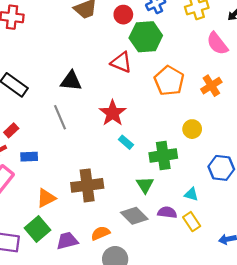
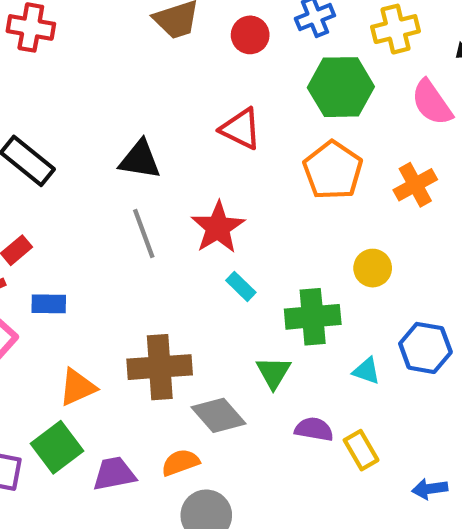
green hexagon: (146, 37) -> (341, 87), moved
gray line: (60, 117) -> (144, 233), moved
cyan triangle: (191, 194) -> (366, 371), moved
gray diamond: (134, 216) -> (219, 415), moved

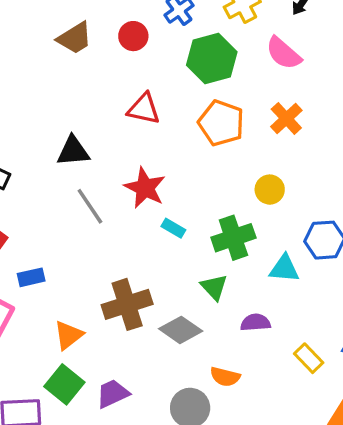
cyan triangle: (366, 371) -> (284, 269), size x1.4
yellow rectangle: (361, 450) -> (309, 358), moved
orange semicircle: (180, 462) -> (225, 377), moved, turned -132

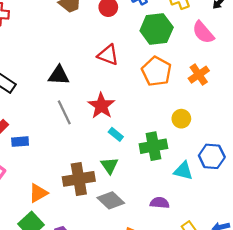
blue rectangle: (31, 277) -> (20, 142), moved
green triangle: (214, 287) -> (110, 166), moved

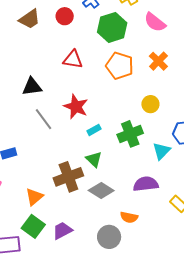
cyan rectangle: (116, 134) -> (94, 130), turned -56
cyan triangle: (183, 171) -> (161, 151), turned -48
purple semicircle: (160, 203) -> (146, 184), size x1.4

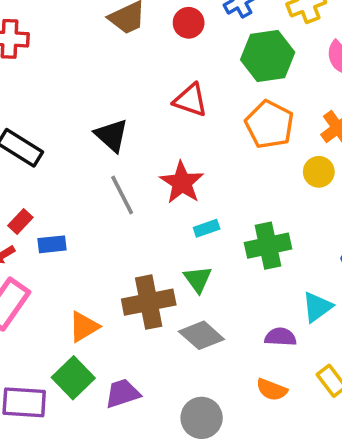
black triangle: (32, 87) -> (112, 135), turned 40
yellow circle: (150, 104) -> (319, 172), moved
cyan triangle: (161, 151) -> (317, 307), moved
purple semicircle: (146, 184) -> (280, 337), size x0.7
orange semicircle: (129, 217) -> (272, 390), moved

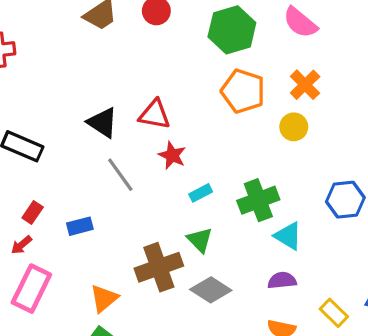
red triangle: (190, 100) -> (155, 114), moved
red star: (182, 183) -> (172, 155), size x0.7
blue rectangle: (52, 244) -> (80, 226), moved
cyan triangle: (317, 307) -> (288, 236), moved, turned -44

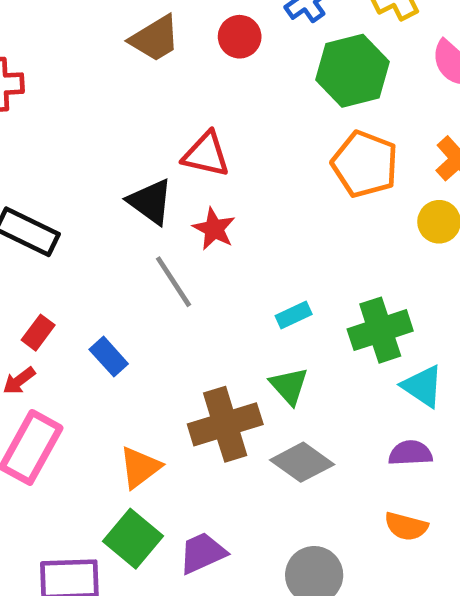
red triangle: (155, 114) -> (206, 154), moved
red star: (172, 155) -> (214, 229), moved
blue rectangle: (80, 226) -> (109, 357), turned 60

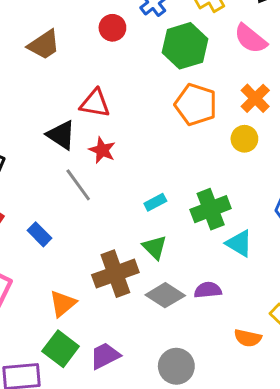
brown trapezoid: (155, 38) -> (44, 45), moved
purple semicircle: (410, 453) -> (208, 290), moved
orange semicircle: (406, 526) -> (248, 338), moved

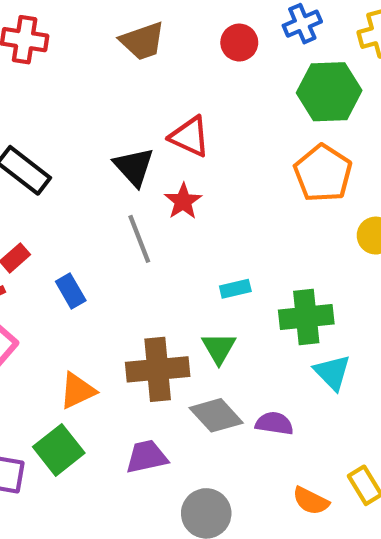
purple trapezoid: (105, 356) -> (147, 457), moved

